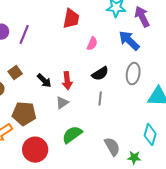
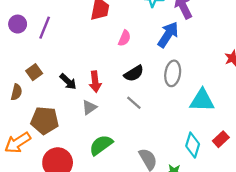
blue arrow: (129, 41) -> (168, 35), turned 80
gray line: (100, 99) -> (134, 103), turned -56

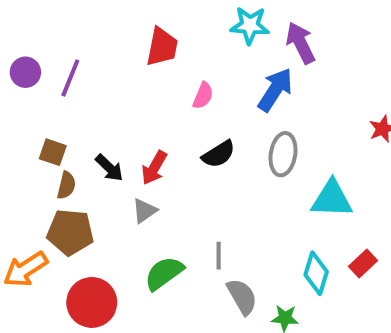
brown square: (34, 72) -> (53, 152), turned -35
red arrow: (95, 82) -> (154, 168), turned 36
brown semicircle: (16, 92) -> (66, 185), moved
gray line: (134, 103) -> (219, 256), moved, turned 49

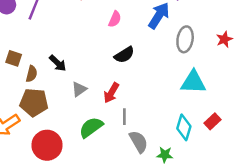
brown square: (53, 152) -> (14, 58), moved
gray ellipse: (283, 154) -> (185, 39), moved
red arrow: (154, 168) -> (111, 93), moved

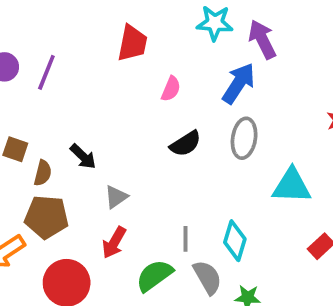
gray ellipse: (185, 39) -> (244, 138), moved
red arrow: (111, 93) -> (114, 243), moved
green semicircle: (91, 127) -> (154, 275), moved
cyan diamond: (184, 127) -> (235, 241), moved

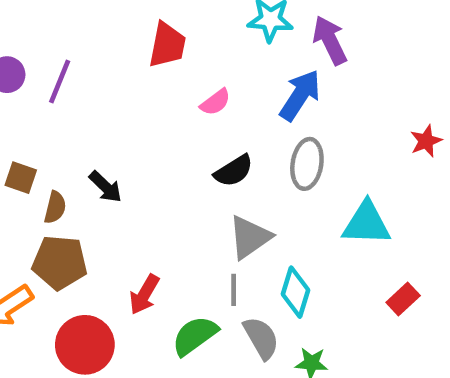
pink semicircle: (171, 89) -> (215, 102), turned 30
gray triangle: (116, 197) -> (250, 237), moved, size x1.5

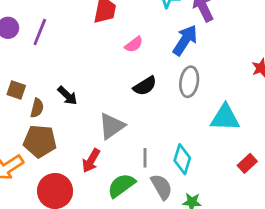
gray triangle: (250, 237) -> (112, 126), moved

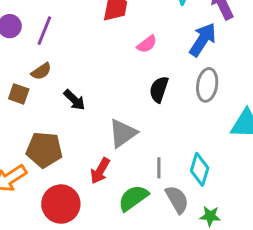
black semicircle: (145, 86) -> (159, 89), turned 140
brown semicircle: (37, 108) -> (41, 71), moved, turned 42

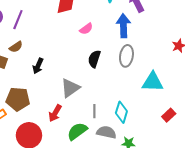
blue arrow: (203, 40) -> (123, 26), turned -35
black arrow: (74, 100) -> (38, 66), turned 70
gray semicircle: (177, 199) -> (106, 132), turned -48

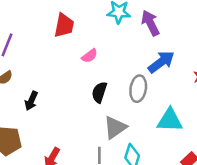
blue arrow: (123, 26) -> (161, 62), moved, turned 55
gray triangle: (70, 88) -> (115, 128), moved

